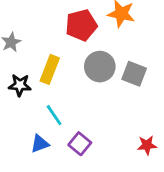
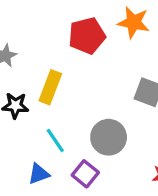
gray circle: (100, 67) -> (109, 137), moved

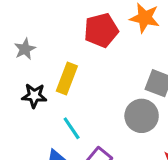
gray circle: (109, 137) -> (142, 116), moved

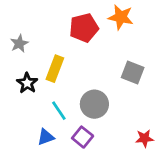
black star: (34, 96) -> (27, 83), turned 30
gray circle: (142, 116) -> (94, 104), moved

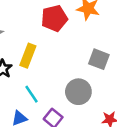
gray circle: (94, 104) -> (78, 92), moved

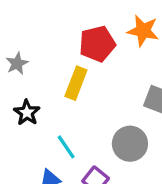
yellow rectangle: (28, 56) -> (76, 83), moved

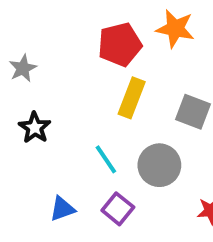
yellow rectangle: (76, 83) -> (132, 98), moved
cyan line: (66, 147) -> (106, 159), moved

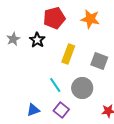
red pentagon: (120, 44) -> (54, 18), moved
black star: (35, 128) -> (37, 40), moved

